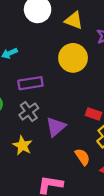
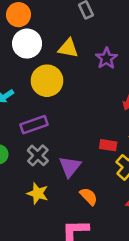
yellow circle: (73, 58) -> (47, 81), moved
orange semicircle: (82, 157) -> (89, 196), moved

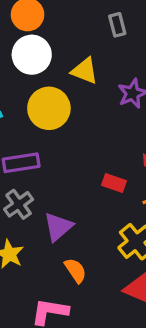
red rectangle: (108, 145) -> (114, 183), moved

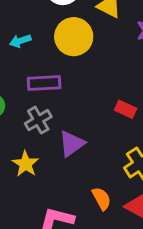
orange semicircle: (75, 270) -> (102, 199), moved

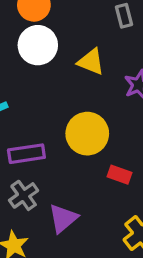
yellow circle: (74, 37) -> (87, 134), moved

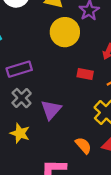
yellow circle: (87, 134) -> (65, 32), moved

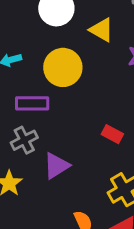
yellow circle: (65, 32) -> (63, 67), moved

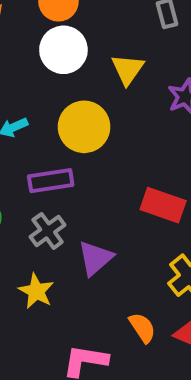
yellow triangle: (102, 30) -> (128, 69), turned 44
red rectangle: (112, 134) -> (163, 205), size x1.5

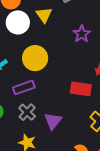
yellow triangle: (128, 69) -> (44, 15), moved

